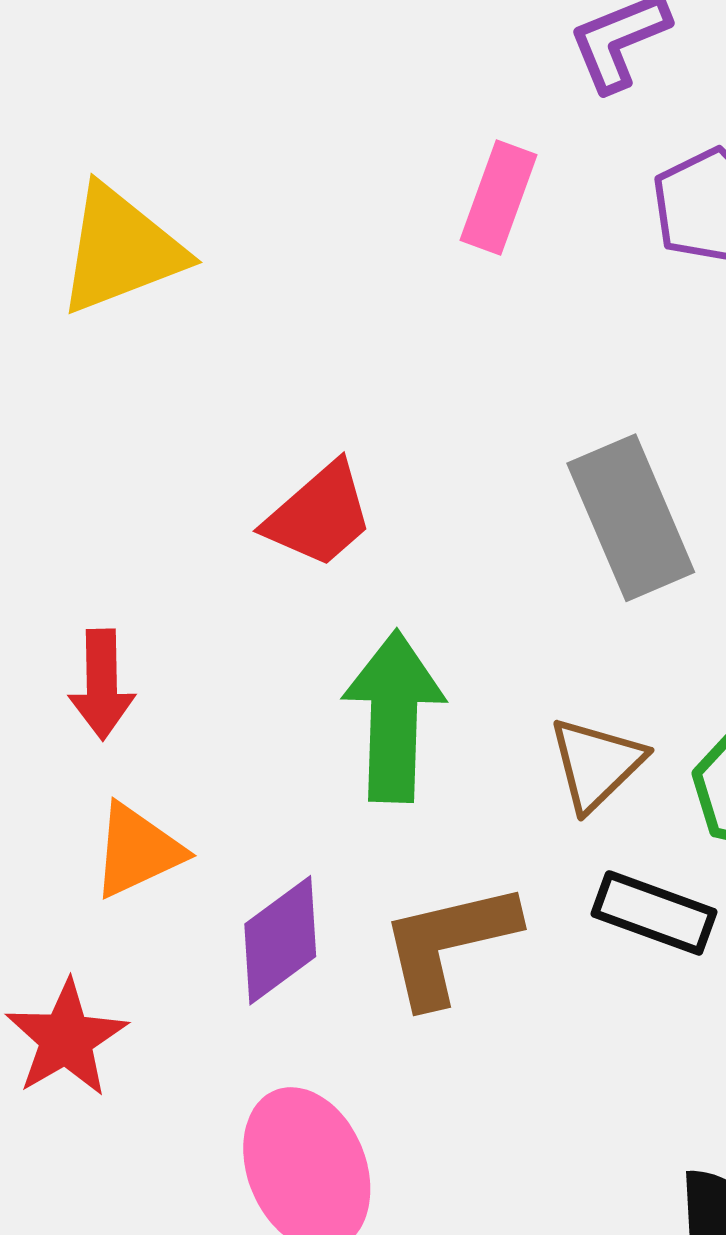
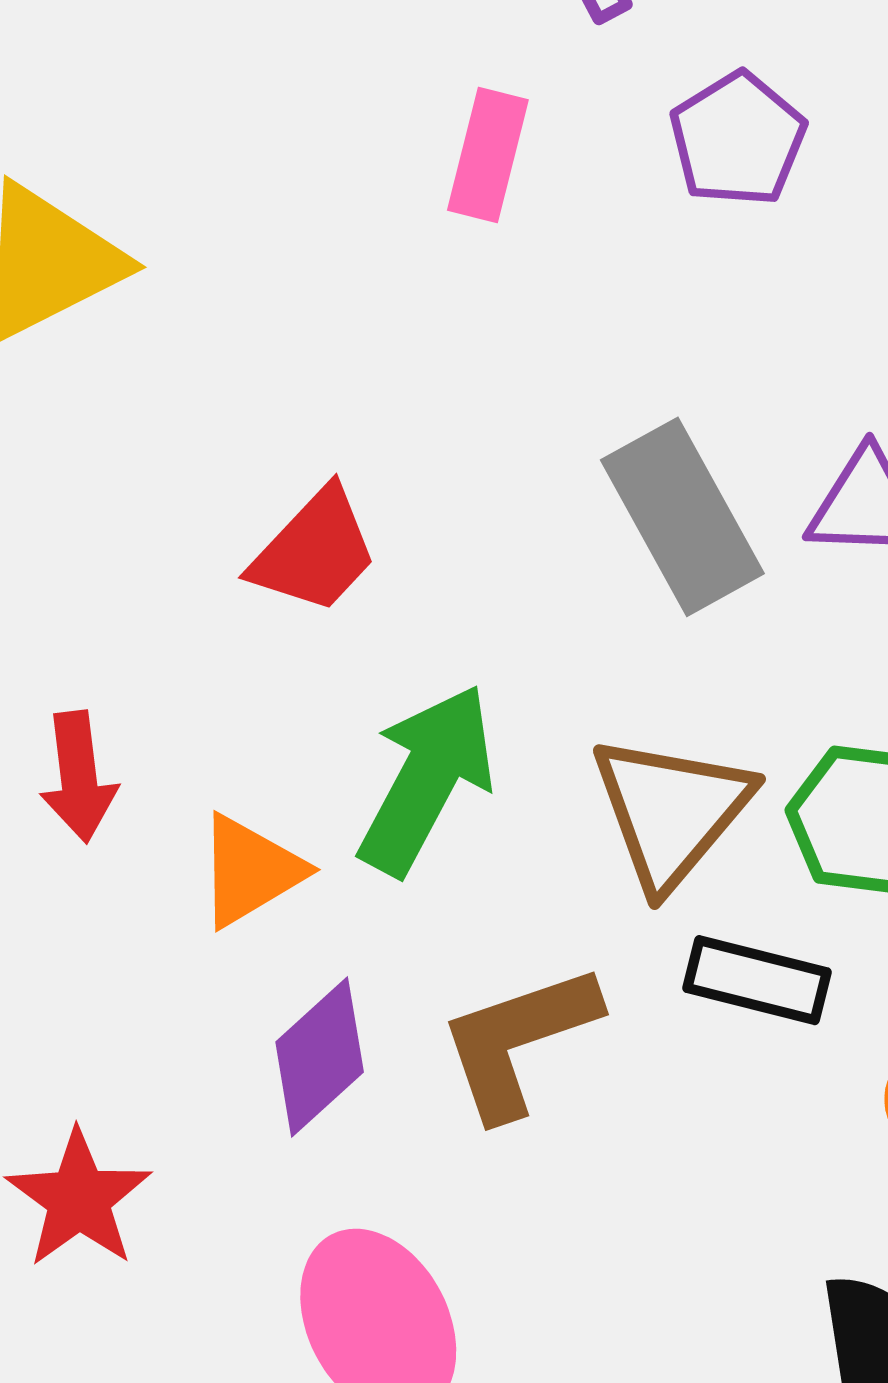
green arrow: (394, 716) -> (427, 779), turned 32
brown triangle: (596, 764) -> (671, 811), size x1.4
orange triangle: (137, 851) -> (250, 871), moved

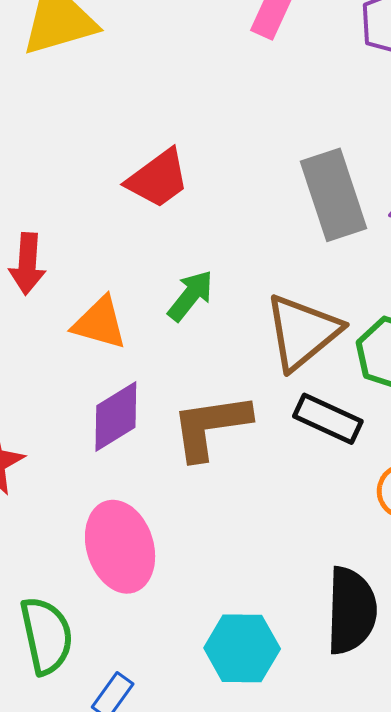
green arrow: (427, 779) -> (191, 296), size x0.6
orange triangle: (250, 871) -> (100, 323), turned 36

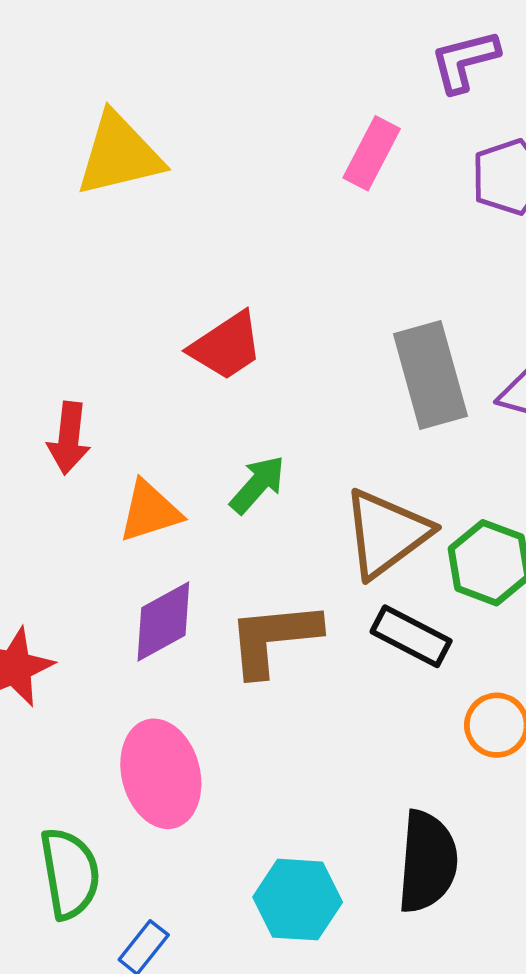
orange triangle: (100, 323) -> (150, 511), turned -36

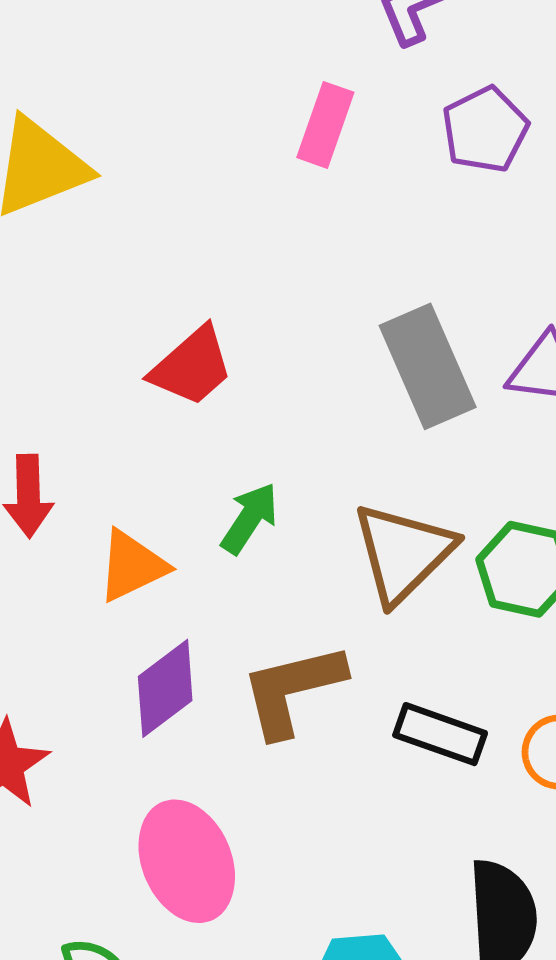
black rectangle: (411, 636) -> (440, 734), moved

